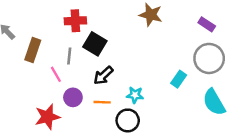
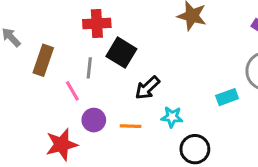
black arrow: (103, 75) -> (147, 88), moved
cyan rectangle: (179, 79) -> (227, 97), turned 35
black circle: (128, 120) -> (195, 149), moved

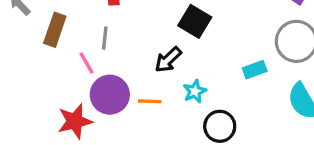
black square: (121, 53) -> (195, 21), moved
cyan star: (172, 117) -> (195, 91), turned -30
purple circle: (94, 120) -> (110, 95), size x1.5

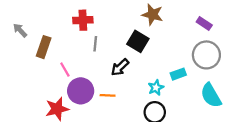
gray line: (105, 38) -> (95, 44), moved
cyan star: (195, 91) -> (156, 88), moved

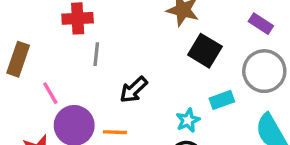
black square: (138, 41) -> (205, 51), moved

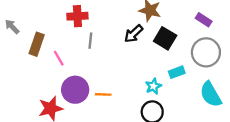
black arrow: (134, 90) -> (134, 34), moved
pink line: (50, 93) -> (59, 58), moved

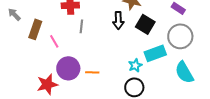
black arrow: (134, 34) -> (118, 20), turned -48
cyan rectangle: (177, 72) -> (155, 53), size x1.5

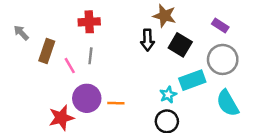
gray line: (81, 26) -> (90, 56), moved

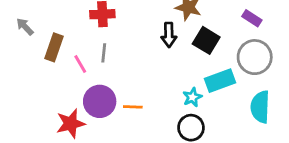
cyan semicircle: (228, 103) -> (260, 107), turned 32

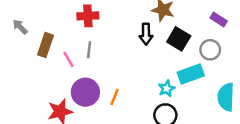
gray circle: (255, 57) -> (210, 50), moved, size x0.7
orange line: (133, 107) -> (115, 97), turned -70

